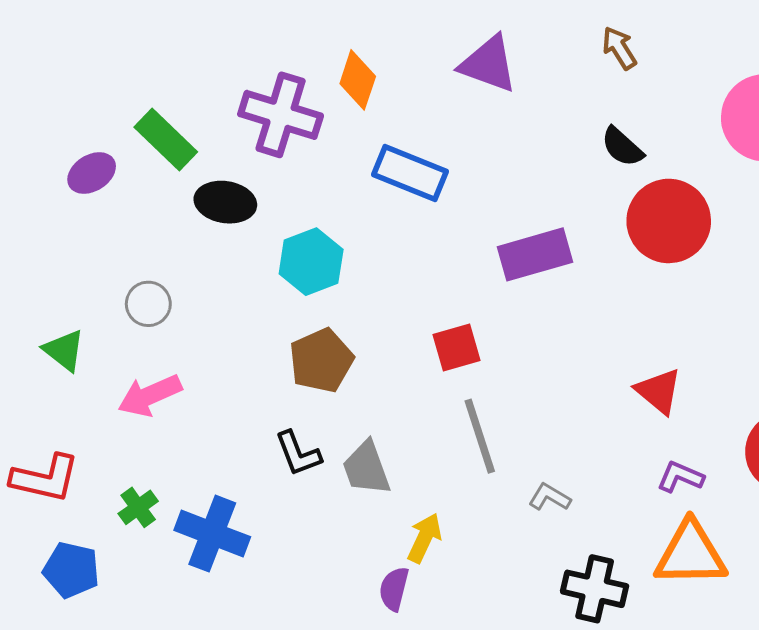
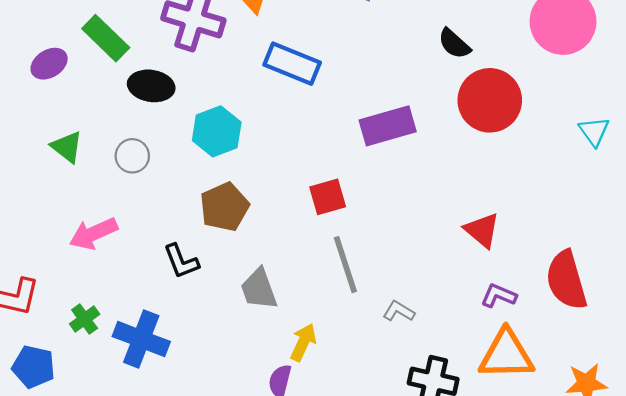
gray circle: (148, 304) -> (132, 156), moved
green triangle: (64, 350) -> (67, 147), moved
black L-shape: (298, 454) -> (181, 261), moved

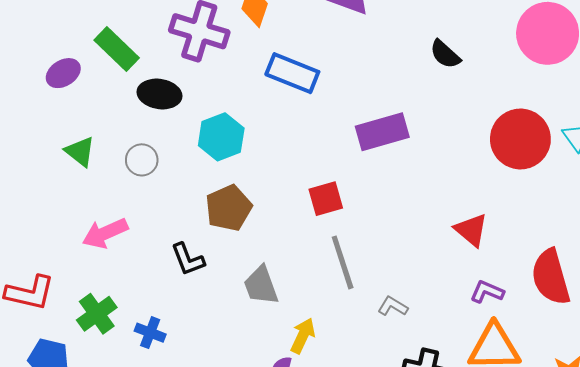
red circle: (490, 100) -> (520, 139), moved
green cross: (85, 319) -> (97, 314), size x1.4
blue cross: (141, 339) -> (150, 333), size x0.6

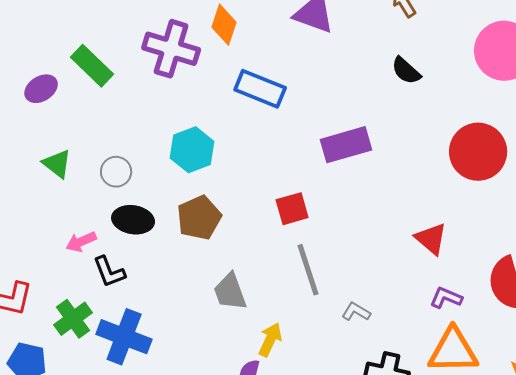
black ellipse: (159, 94) -> (133, 220), moved
pink arrow: (105, 233) -> (81, 242), size x0.7
black L-shape: (188, 259) -> (109, 272), moved
blue cross: (150, 333) -> (124, 337), size x1.8

